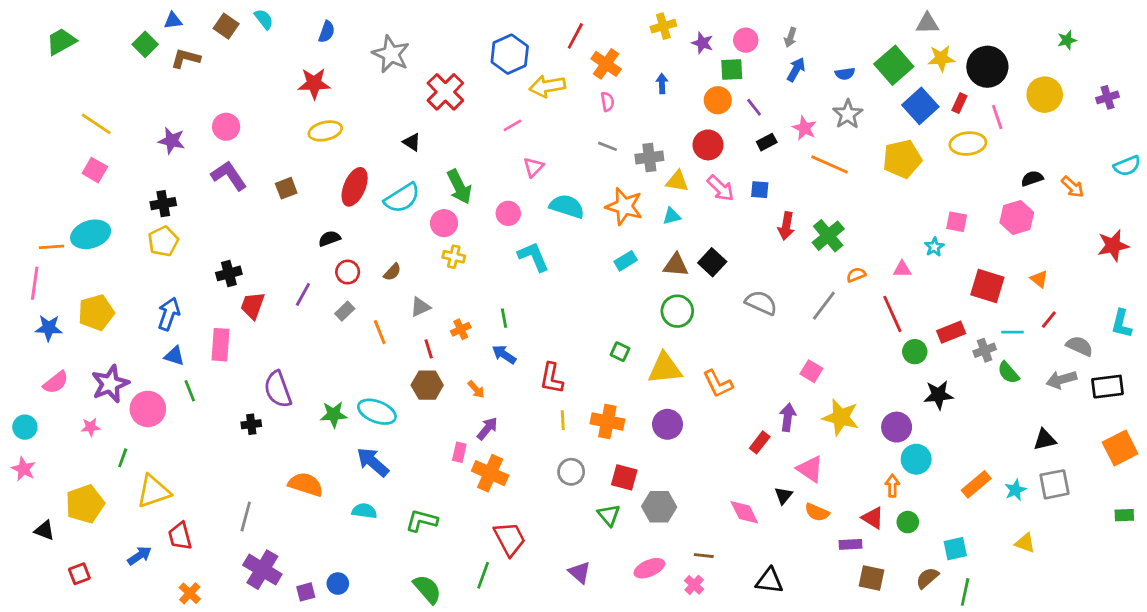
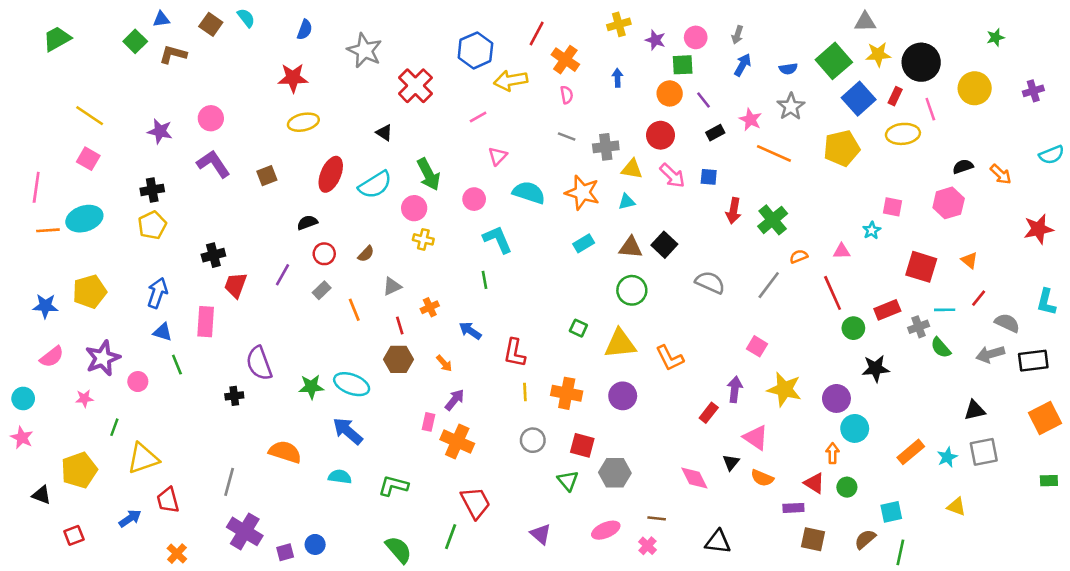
pink line: (35, 283) -> (36, 187), moved
green line: (504, 318) -> (485, 280), moved
pink circle: (148, 409) -> (138, 382), size x0.6

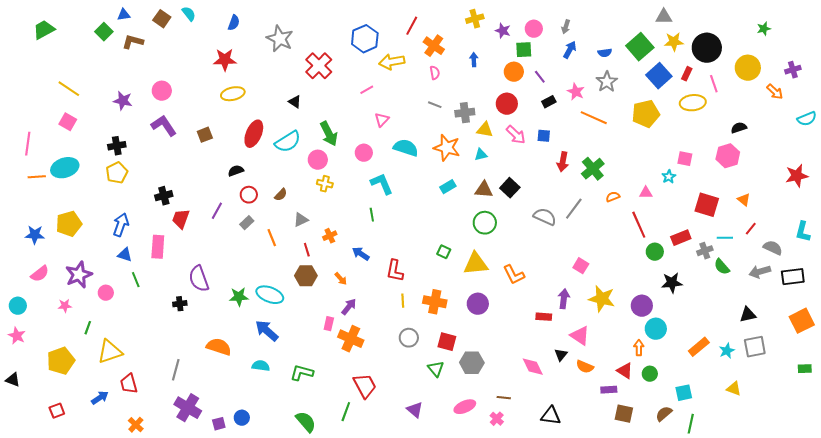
orange arrow: (1001, 174) -> (775, 92), moved
gray line: (769, 285) -> (574, 209), moved
red rectangle: (709, 413) -> (544, 317), turned 56
black triangle: (41, 495) -> (13, 380), moved

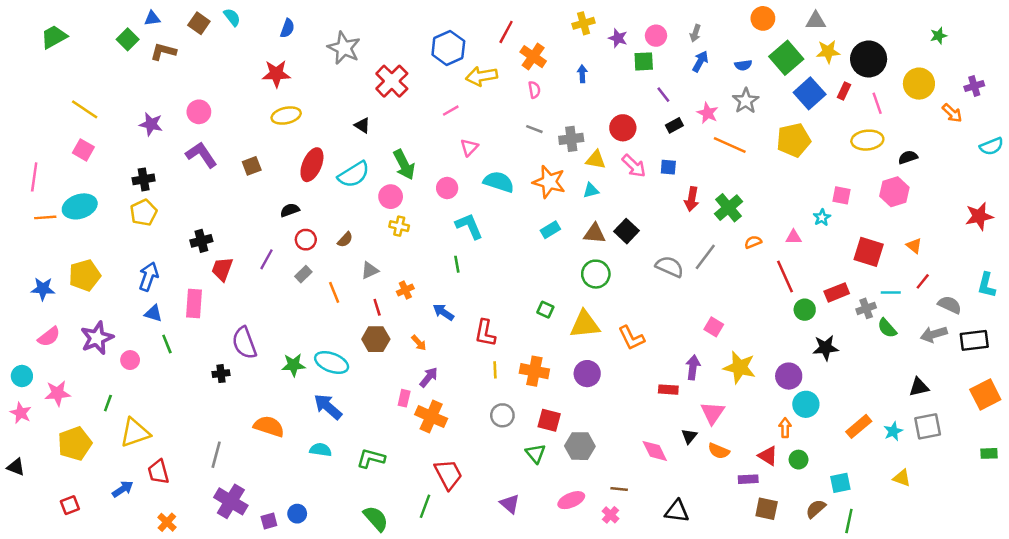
orange circle: (514, 72) -> (763, 18), moved
yellow ellipse: (693, 103) -> (867, 140), moved
pink star: (65, 306) -> (58, 393), moved, size x1.5
pink triangle: (580, 336) -> (713, 413), turned 30

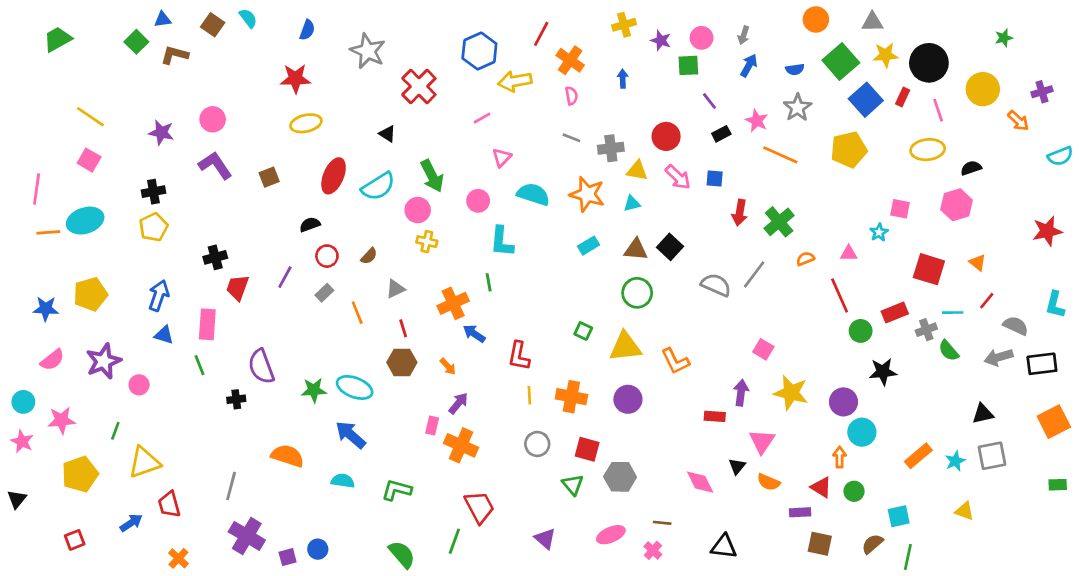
cyan L-shape: (469, 226) -> (502, 242), turned -152
orange cross: (405, 290) -> (453, 303), moved, size x1.6
green line: (167, 344) -> (199, 365), moved
black triangle: (16, 467) -> (17, 499), turned 48

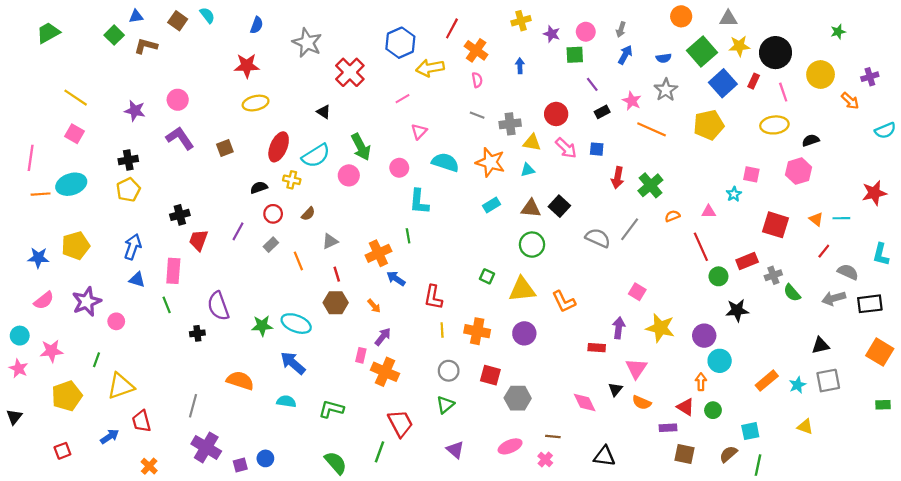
yellow cross: (427, 242) -> (292, 180), moved
cyan line: (953, 313) -> (841, 218), moved
orange square: (1054, 422) -> (880, 352), turned -32
green triangle: (573, 485) -> (445, 405), moved, turned 30

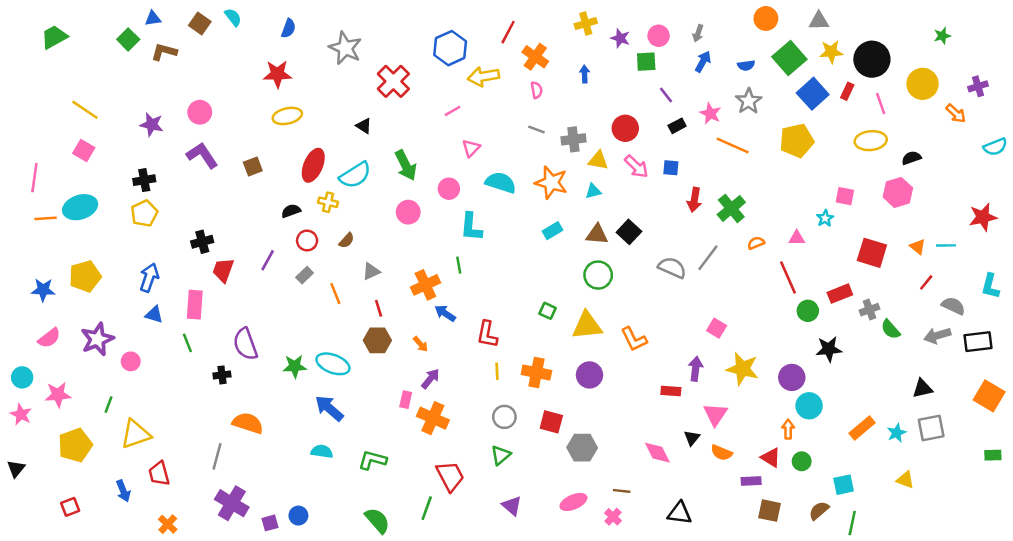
pink circle: (349, 175) -> (408, 212), moved
orange semicircle: (240, 381) -> (248, 423), moved
blue arrow: (110, 437) -> (123, 491), turned 102

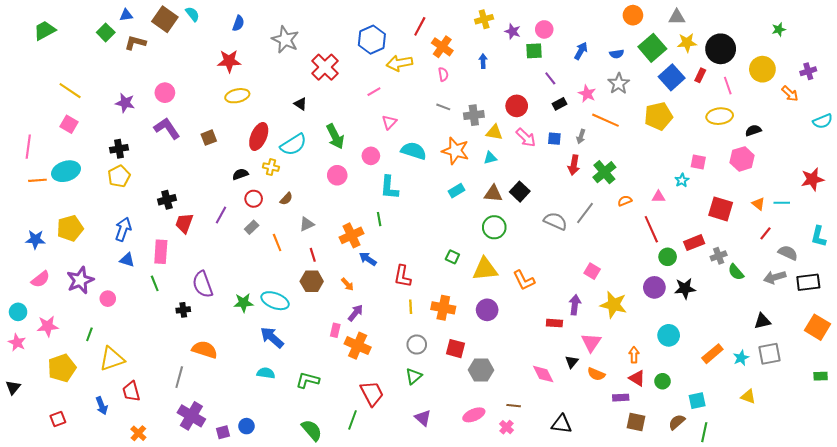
brown square: (200, 23) -> (165, 19), size x1.4
gray arrow: (698, 33) -> (581, 136), moved
purple circle: (792, 377) -> (654, 287), moved
orange arrow: (788, 429) -> (634, 355), moved

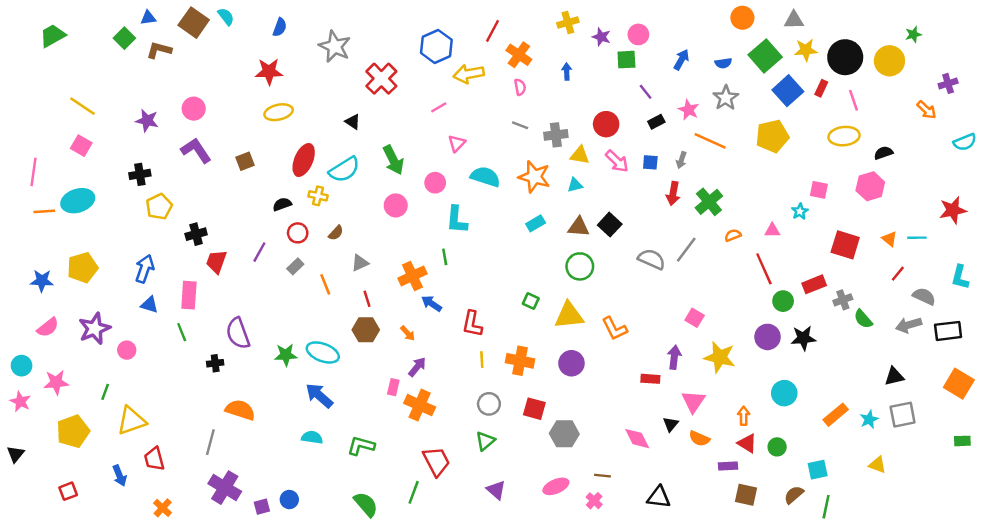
yellow circle: (762, 69) -> (889, 61), moved
yellow pentagon: (119, 176) -> (159, 207), moved

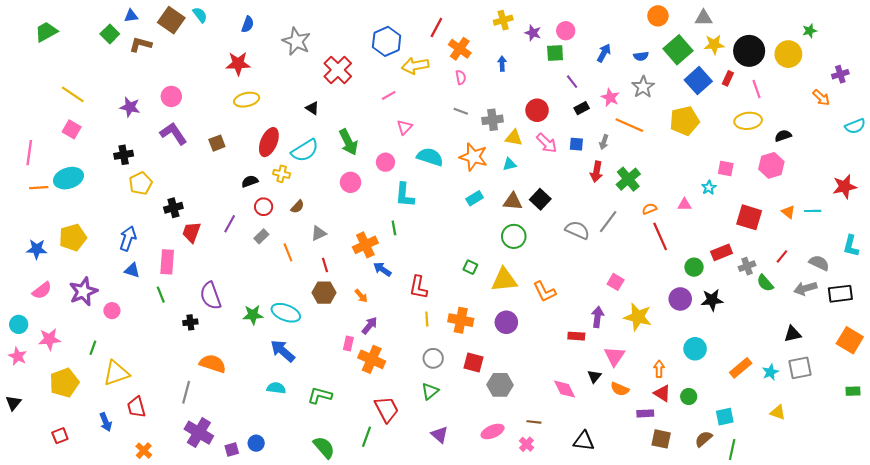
red line: (764, 269) -> (660, 236), moved
red line: (898, 274) -> (782, 257), moved

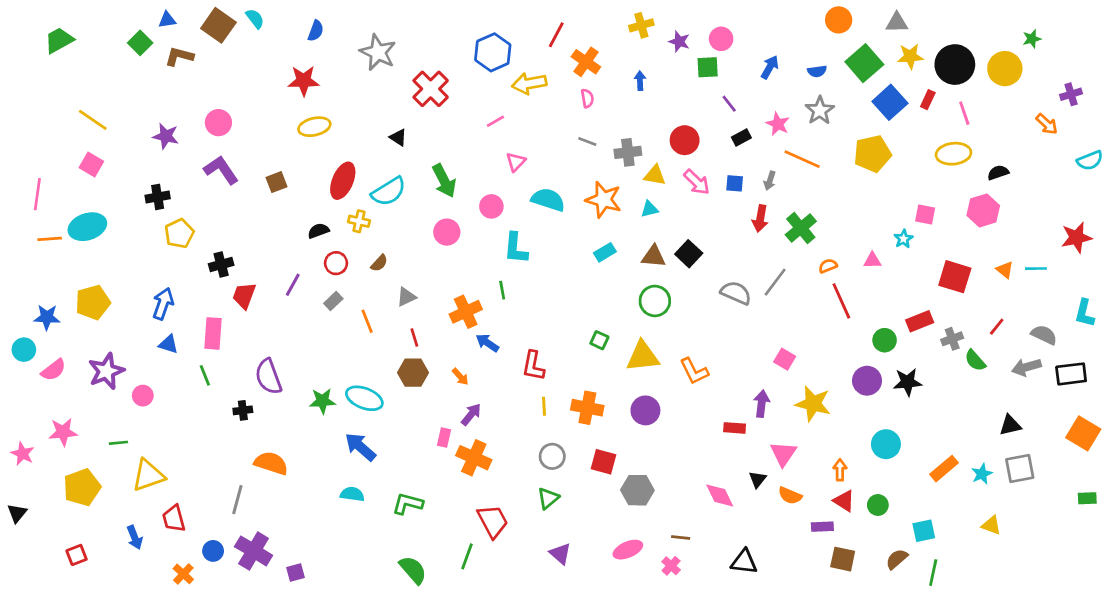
cyan circle: (19, 324) -> (24, 350), moved
green line: (93, 348) -> (118, 443), turned 64
blue circle: (256, 443) -> (213, 551), moved

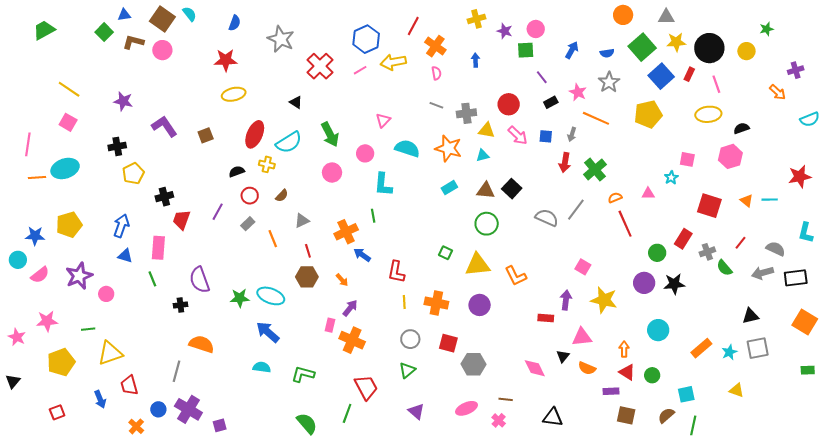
yellow circle: (1005, 69) -> (746, 51), size x0.7
pink line: (495, 121) -> (360, 70), moved
pink circle: (218, 123) -> (162, 50), moved
red rectangle: (920, 321) -> (683, 239), turned -36
pink triangle: (783, 454) -> (582, 337), turned 50

